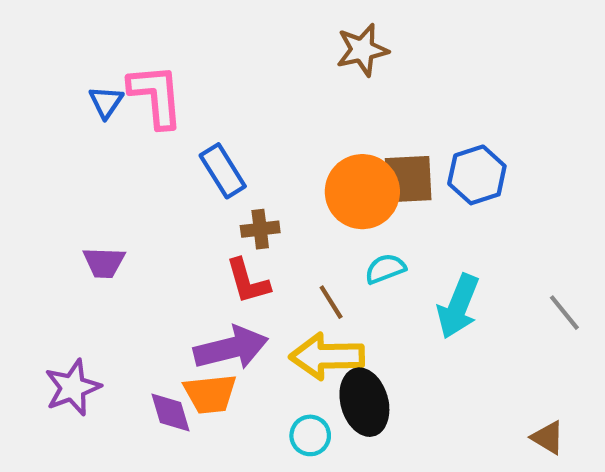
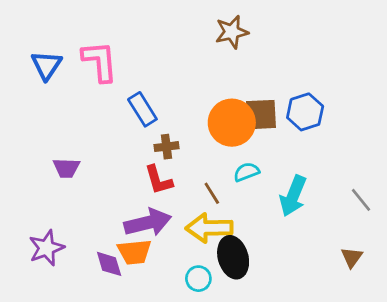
blue triangle: (106, 102) -> (46, 65), moved, size x1.4
brown triangle: (548, 438) -> (352, 257), moved, turned 35

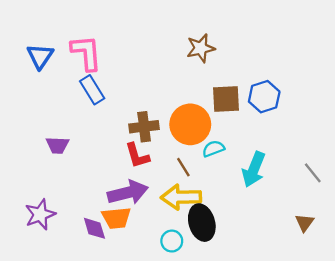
brown star: (232, 32) -> (201, 48), moved
blue rectangle: (142, 109) -> (92, 90), moved
orange circle: (232, 123) -> (190, 124), moved
brown cross: (166, 147) -> (144, 127), size x1.4

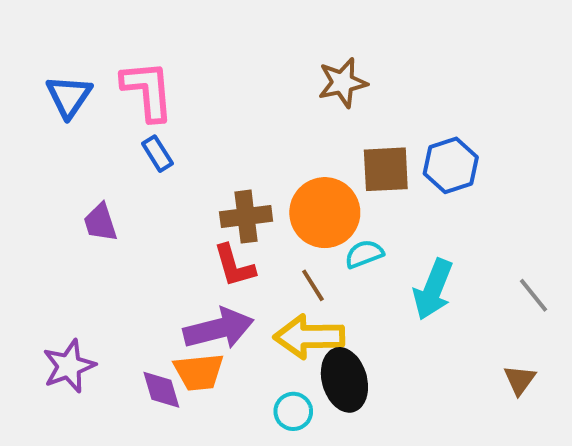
blue rectangle: (92, 90) -> (157, 154), size x0.7
purple trapezoid: (57, 145) -> (100, 222), moved, turned 70

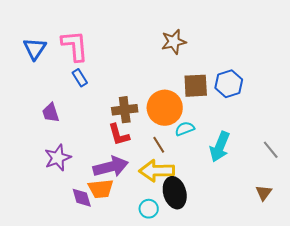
purple star: (69, 366) -> (58, 158), moved

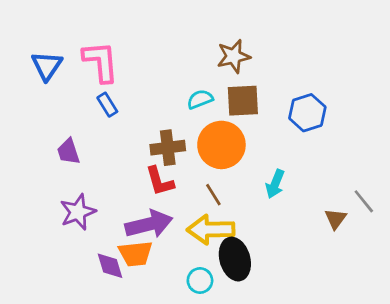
brown square: (196, 86) -> (243, 101), moved
cyan semicircle: (185, 129) -> (200, 99), moved
cyan arrow: (220, 147) -> (275, 184), moved, size x0.7
brown triangle: (264, 193) -> (336, 219), moved

